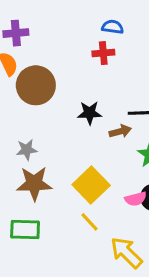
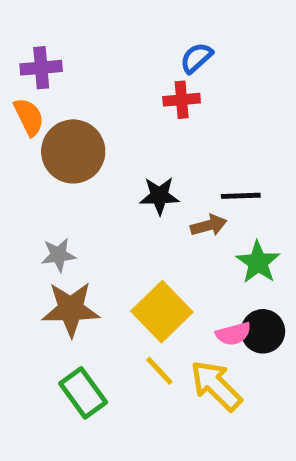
blue semicircle: (113, 27) -> (196, 58), turned -50
green rectangle: (25, 230) -> (83, 393), moved, turned 52
yellow arrow: (126, 253) -> (216, 386), moved

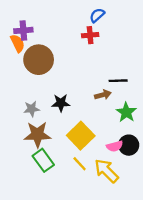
purple cross: (41, 68) -> (23, 30), moved
black star: (159, 196) -> (61, 103), moved
green rectangle: (83, 393) -> (43, 160), moved

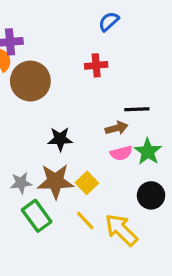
red cross: (90, 35) -> (96, 65), moved
gray star: (32, 109) -> (21, 183), moved
brown star: (37, 135) -> (55, 181), moved
yellow square: (81, 136) -> (87, 183), size x0.6
pink semicircle: (115, 146) -> (121, 153), moved

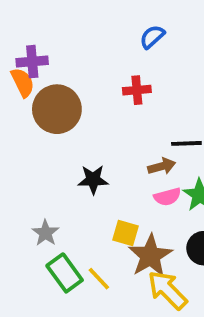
brown star: (55, 181) -> (150, 256), moved, turned -30
gray star: (21, 183) -> (45, 233), turned -30
yellow square: (87, 183) -> (125, 233), turned -30
yellow line: (85, 220) -> (99, 279), moved

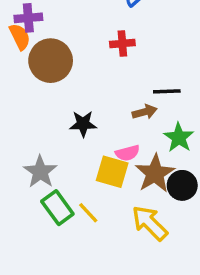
pink semicircle: (167, 197) -> (128, 153), moved
gray star: (45, 233) -> (40, 172), size x1.4
yellow square: (125, 233) -> (112, 172), size x1.4
brown star: (150, 256) -> (155, 173), moved

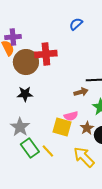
red cross: (122, 44) -> (46, 54), moved, size x1.5
black star: (83, 124) -> (25, 94), moved
brown star: (155, 173) -> (87, 128), size x0.6

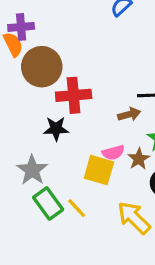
red cross: (46, 54) -> (74, 95), moved
black star: (25, 94) -> (56, 129), moved
brown star: (87, 128) -> (139, 159), moved

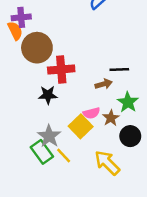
gray star: (32, 170) -> (49, 136), moved
yellow square: (99, 170) -> (81, 126), turned 30

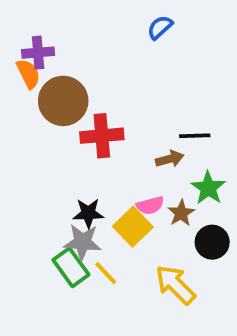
black star: (48, 95) -> (88, 213), moved
gray star: (49, 136) -> (83, 242), turned -30

